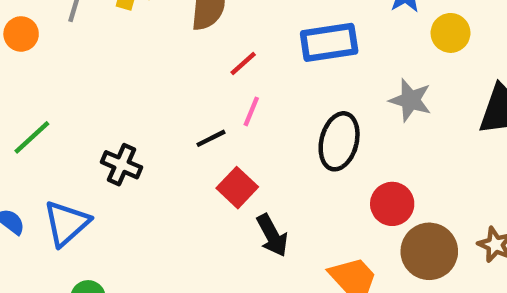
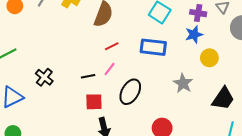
black ellipse: (339, 141) -> (130, 92), moved
red square: (237, 188) -> (94, 102), turned 30

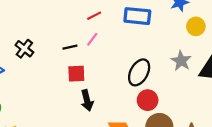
gray star: (183, 83) -> (181, 61), moved
black ellipse: (130, 92) -> (139, 72), moved

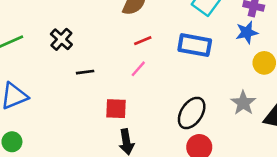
black line: (70, 47) -> (85, 72), moved
black cross: (24, 49) -> (61, 39), moved

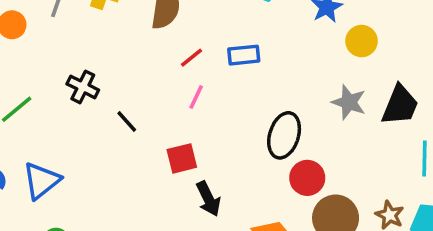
blue rectangle: (195, 45) -> (244, 55), moved, size x0.7
black line: (85, 72) -> (127, 122), turned 72

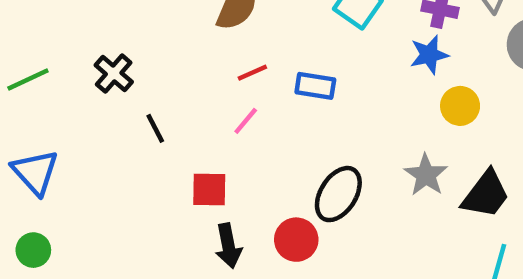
red circle: (307, 178) -> (296, 240), moved
blue triangle: (41, 181) -> (35, 172), turned -48

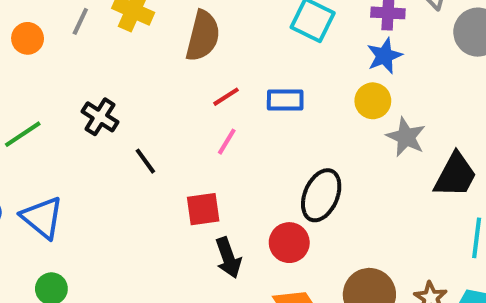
yellow circle: (460, 106) -> (373, 101), moved
gray star: (426, 175) -> (406, 137), moved

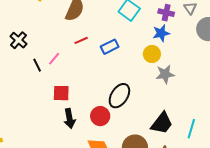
blue rectangle: (285, 100) -> (110, 47), turned -36
gray star: (406, 137) -> (165, 74), turned 30
pink line: (227, 142) -> (54, 59), moved
black trapezoid: (455, 175) -> (162, 123), moved

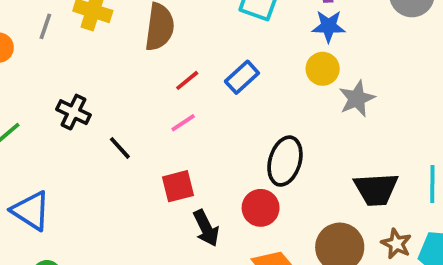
blue star: (161, 33) -> (329, 26), turned 30
pink line: (54, 59) -> (183, 123), moved, turned 32
black trapezoid: (162, 123) -> (376, 189), turned 65

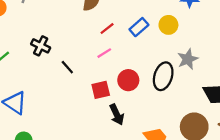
yellow circle: (323, 69) -> (168, 25), moved
gray star: (357, 99) -> (188, 59), moved
red circle: (261, 208) -> (128, 80), moved

